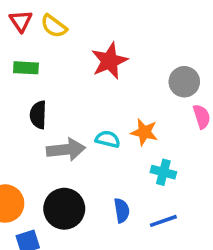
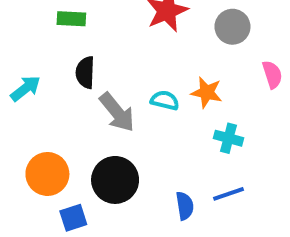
gray circle: (184, 82) -> (232, 27), moved
gray arrow: (66, 150) -> (117, 112), turned 57
blue semicircle: (122, 210) -> (185, 206), moved

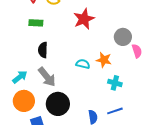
gray circle: (232, 27) -> (123, 37), moved
cyan arrow: (26, 88) -> (20, 77), moved
gray arrow: (117, 112) -> (47, 77), moved

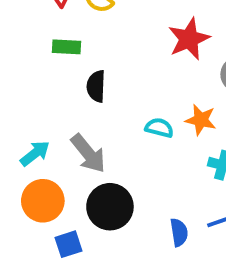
red star: (84, 19) -> (189, 39), moved
black semicircle: (43, 50) -> (96, 86), moved

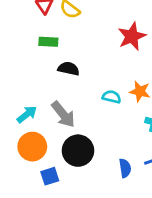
black semicircle: (96, 86) -> (69, 69), turned 100

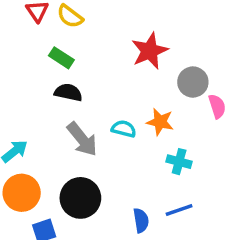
green rectangle: (48, 42) -> (61, 58), moved, turned 30
gray arrow: (63, 114) -> (82, 139), moved

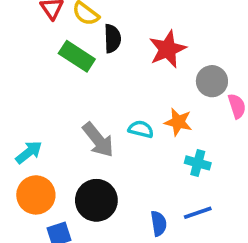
green rectangle: (61, 58) -> (77, 56), size x1.4
black semicircle: (68, 92) -> (112, 38), moved, turned 76

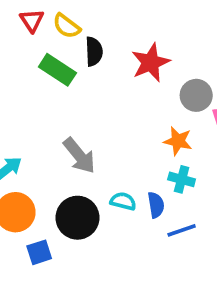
orange star: (178, 122) -> (178, 141), moved
cyan semicircle: (141, 129) -> (123, 201), moved
blue semicircle: (159, 223) -> (156, 205), moved

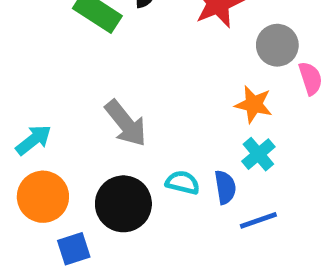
cyan cross: (182, 179) -> (258, 154), turned 35

